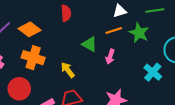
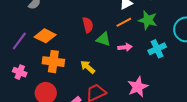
red semicircle: (66, 13) -> (88, 25), moved
pink arrow: (110, 57) -> (125, 47), turned -104
cyan cross: (153, 72) -> (157, 49), moved, turned 36

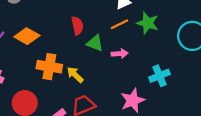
cyan cross: (157, 49) -> (159, 76), moved
orange cross: (53, 62) -> (49, 67), moved

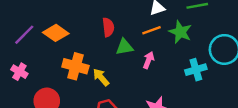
green triangle: (95, 43) -> (124, 47), turned -36
pink arrow: (120, 54) -> (149, 60), turned -70
cyan cross: (159, 76) -> (196, 70), moved

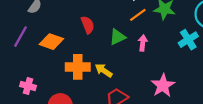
red semicircle: (108, 27) -> (88, 25), moved
purple line: (24, 35) -> (21, 37), moved

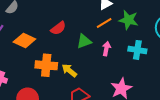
red semicircle: (88, 25) -> (58, 28), turned 70
cyan cross: (188, 40) -> (137, 50), moved, turned 36

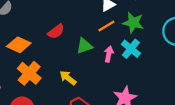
cyan cross: (137, 50) -> (131, 49), moved, turned 30
orange cross: (46, 65) -> (29, 73), moved, turned 35

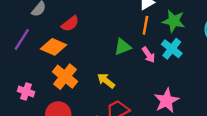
orange line: (106, 26) -> (145, 25), turned -48
red semicircle: (56, 31) -> (70, 24), moved
pink arrow: (109, 54) -> (149, 55), turned 136

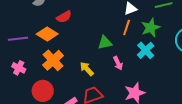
green star: (174, 21) -> (151, 28), turned 30
purple line: (22, 39) -> (18, 39), moved, turned 42
pink arrow: (149, 55) -> (118, 63), moved

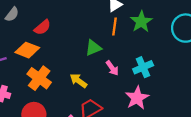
cyan cross: (146, 50) -> (143, 67), moved, turned 30

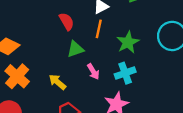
green star: (141, 22) -> (128, 42), moved
red semicircle: (42, 27) -> (67, 21), moved, turned -84

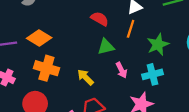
red semicircle: (67, 21) -> (100, 19), turned -36
orange cross: (17, 76) -> (46, 68), turned -30

